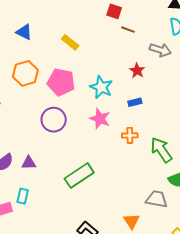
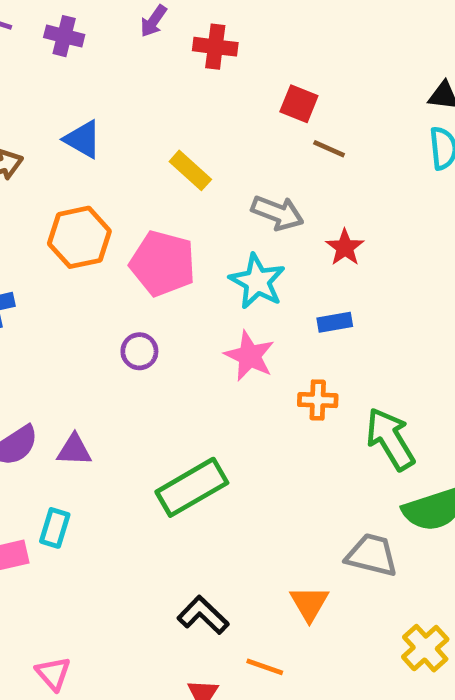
gray arrow: (160, 50) -> (277, 213), moved
purple circle: (54, 120) -> (139, 351), size x0.6

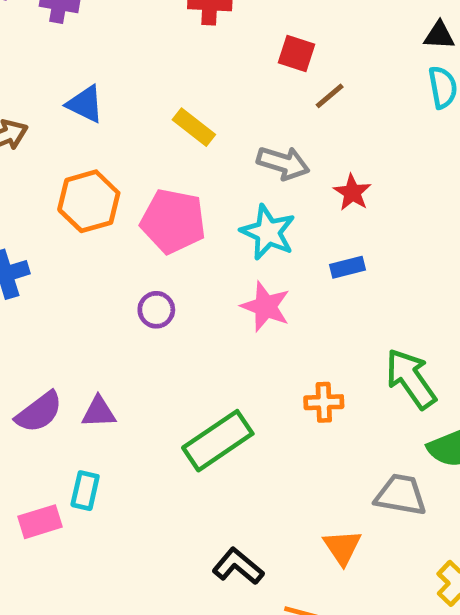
brown line: (329, 149) -> (330, 96), turned -60
orange cross: (318, 400) -> (324, 402), moved

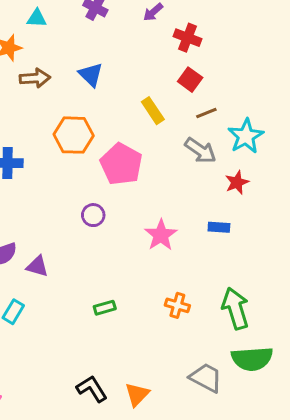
red square: (297, 53) -> (190, 80), moved
brown line: (330, 96) -> (206, 113), moved
cyan star: (268, 232) -> (246, 136), moved
green rectangle: (218, 441) -> (105, 308), size x0.5
orange triangle: (342, 547) -> (137, 394), moved

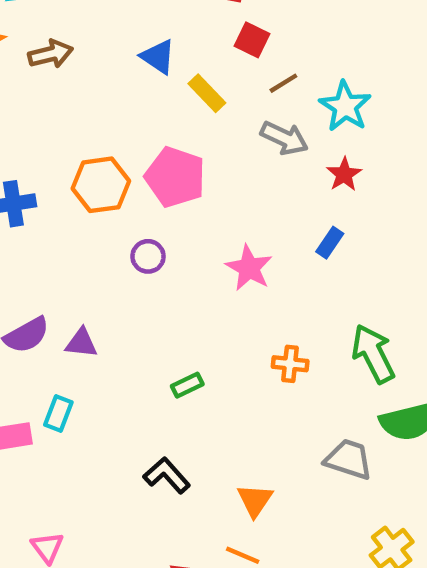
blue triangle: (91, 75) -> (158, 57), moved
brown arrow: (35, 78) -> (51, 54), moved
orange hexagon: (74, 135) -> (101, 185), moved
blue rectangle: (219, 227) -> (330, 243), turned -50
black L-shape: (92, 389) -> (167, 475), moved

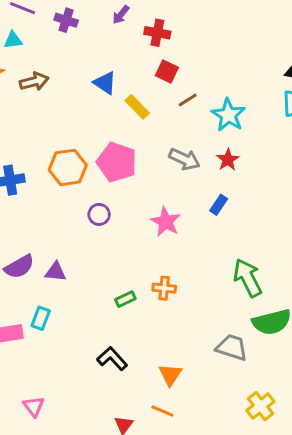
gray arrow: (284, 138) -> (185, 159), moved
orange cross: (290, 364) -> (164, 288), moved

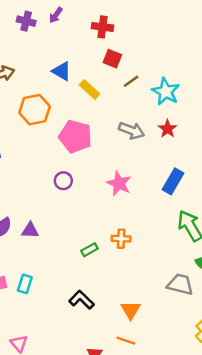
purple arrow: (121, 15) -> (56, 15), moved
orange hexagon: (68, 167) -> (35, 110), moved
blue rectangle: (219, 205) -> (173, 181), moved, size x1.5
cyan rectangle: (41, 318) -> (25, 284), moved

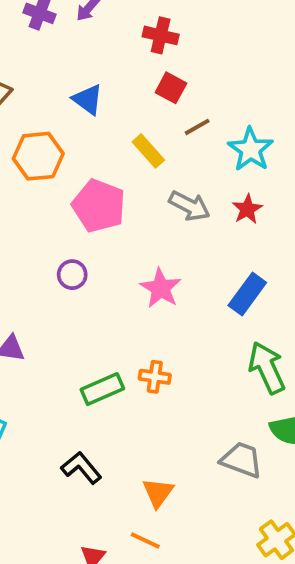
yellow rectangle: (90, 89) -> (148, 151), moved
green rectangle: (89, 250) -> (102, 389), size x1.5

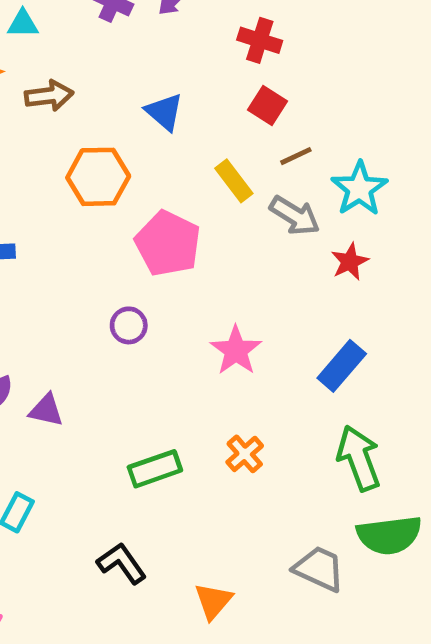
gray arrow: (189, 206) -> (295, 216), moved
orange cross: (155, 377) -> (245, 454), moved, turned 36

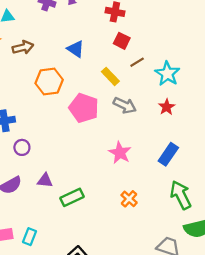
gray arrow: (295, 216) -> (125, 105), moved
purple circle: (129, 325) -> (22, 147), moved
purple triangle: (46, 410) -> (45, 180), moved
green rectangle: (155, 469) -> (72, 197), moved

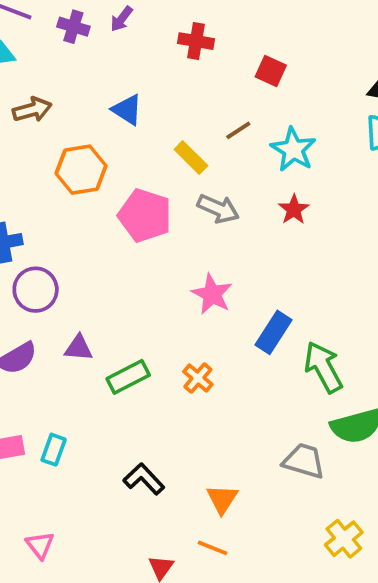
red square: (122, 41) -> (271, 71), moved
purple circle: (22, 147) -> (36, 290), size x1.5
blue rectangle: (168, 154) -> (274, 332), moved
orange cross: (129, 199) -> (198, 378), moved

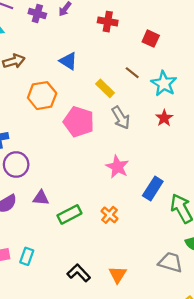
brown line: (238, 130) -> (132, 73), turned 72
gray arrow: (218, 209) -> (121, 118), turned 35
orange triangle: (222, 499) -> (118, 275), moved

